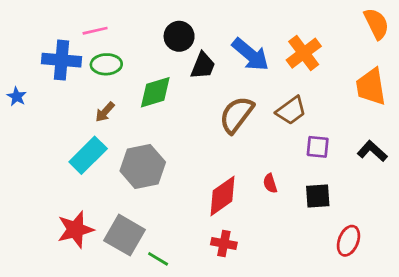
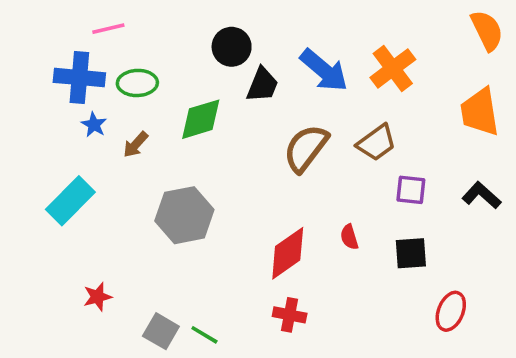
pink line: (95, 31) -> (108, 29), moved
blue star: (17, 96) -> (94, 125), moved
cyan rectangle: (88, 155) -> (70, 201), moved
red star: (75, 230) -> (98, 297), size x0.6
gray square: (124, 235) -> (161, 331), moved, size x0.7

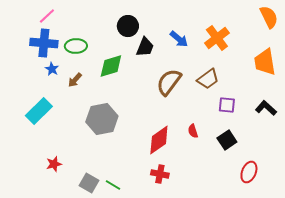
pink line: (108, 29) -> (47, 16), moved, turned -30
blue arrow: (324, 70) -> (179, 39), size x0.7
black square: (411, 253) -> (227, 140), turned -30

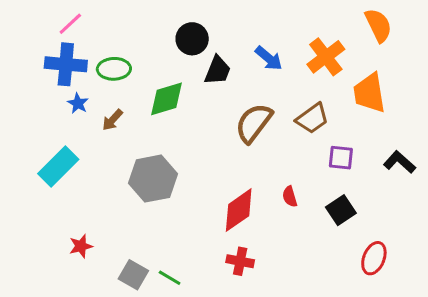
orange semicircle: (269, 17) -> (378, 25), moved
orange trapezoid: (265, 62) -> (369, 93), moved

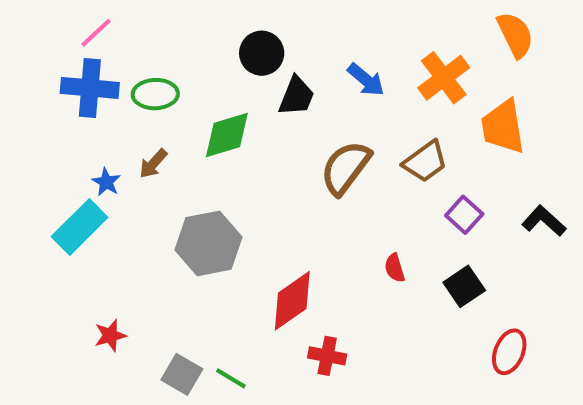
blue star: (78, 103) -> (106, 182), moved
purple square: (341, 158) -> (464, 215), turned 36
red diamond: (239, 210) -> (292, 301), moved

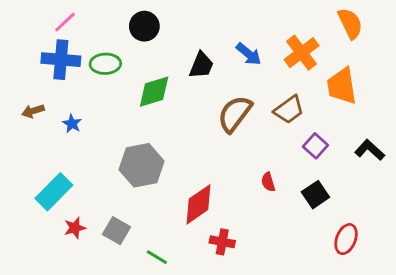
black circle: (262, 53) -> (144, 26), moved
brown arrow: (153, 164) -> (33, 111), moved, turned 30
cyan rectangle: (80, 227) -> (54, 192), moved
gray square: (182, 374) -> (116, 231), moved

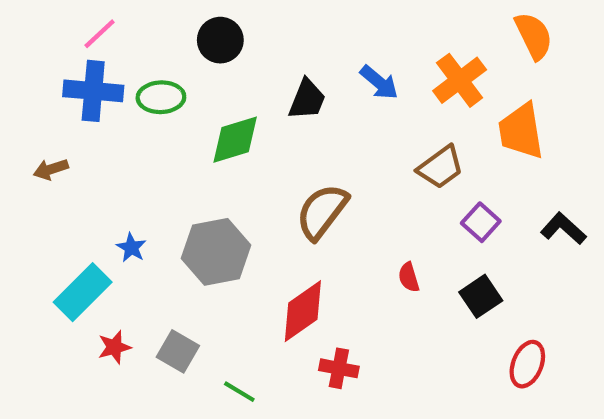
brown semicircle: (235, 114) -> (322, 212), moved
blue star: (72, 124) -> (131, 248), moved

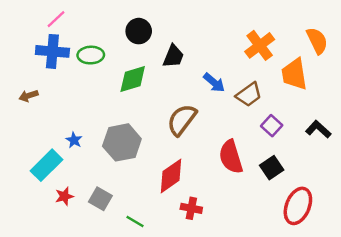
orange semicircle: (534, 36) -> (317, 41), moved
black circle: (220, 40) -> (139, 31), moved
blue arrow: (379, 82) -> (214, 83), moved
red semicircle: (409, 277) -> (231, 157), size x2.0
red ellipse: (527, 364) -> (298, 206), size x1.4

